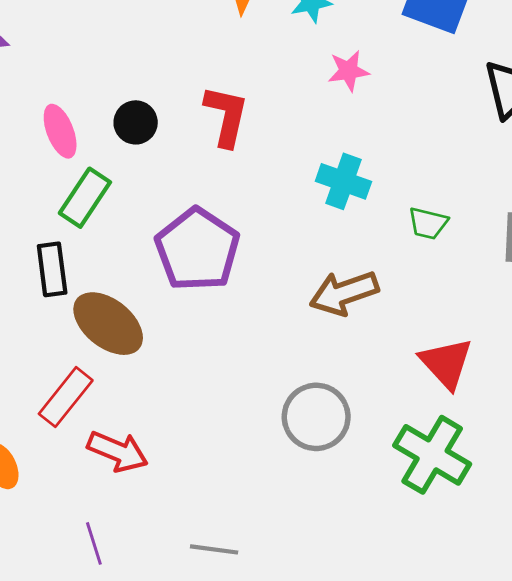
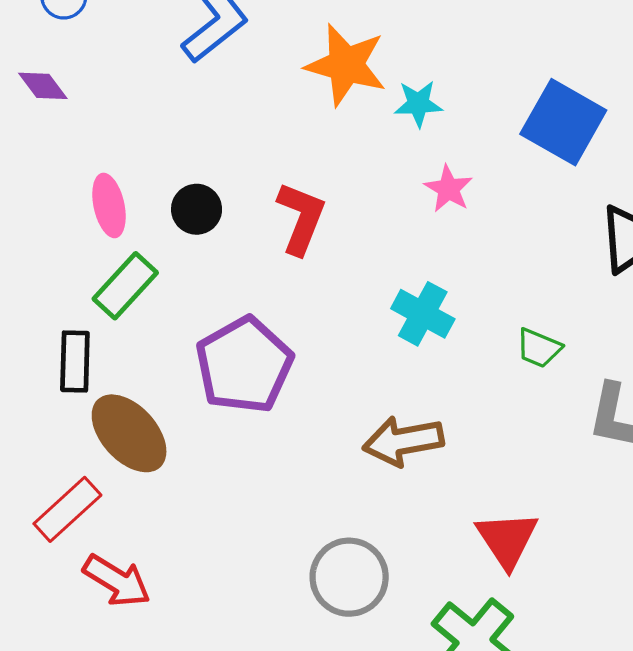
pink star: (349, 71) -> (448, 189), turned 30
green trapezoid: (428, 223) -> (539, 348), moved

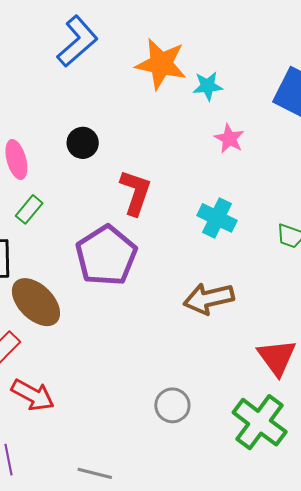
black circle: (197, 209) -> (83, 143), moved
red L-shape: (301, 218) -> (135, 192), moved
green rectangle: (125, 286) -> (29, 209), size x0.7
gray circle: (349, 577) -> (172, 405), moved, size x0.7

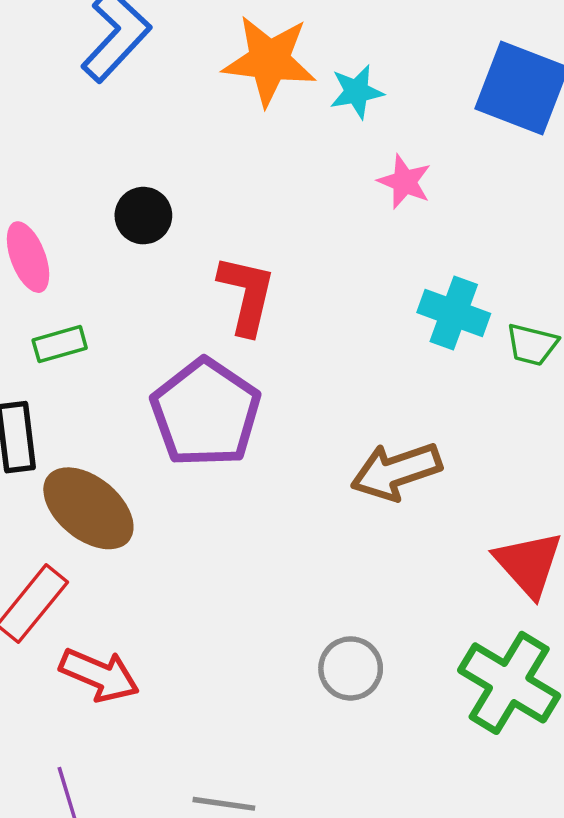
green rectangle: (29, 209) -> (60, 344), turned 40
cyan cross: (217, 218) -> (454, 313), moved

